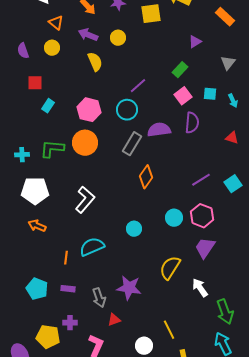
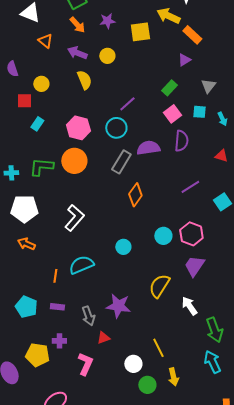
orange rectangle: (225, 17) -> (192, 35), moved
yellow circle: (52, 48) -> (41, 84), moved
gray triangle: (228, 63) -> (208, 86), moved
purple line: (201, 180) -> (190, 187), moved

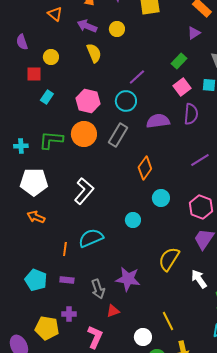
gray rectangle: (121, 162) -> (118, 135), moved
cyan circle: (163, 236) -> (161, 198), moved

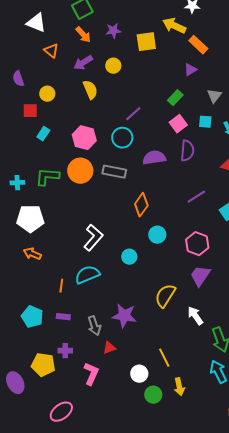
purple arrow: (87, 26) -> (83, 63), turned -54
gray rectangle: (118, 135) -> (114, 172), turned 70
white L-shape: (84, 191) -> (93, 238), moved

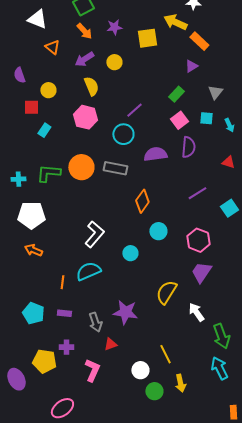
pink hexagon: (84, 138) -> (85, 117), moved

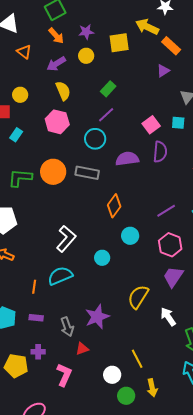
yellow circle: (114, 62) -> (86, 56), moved
green rectangle: (176, 94) -> (108, 89), moved
purple line: (197, 193) -> (166, 211), moved
purple star: (125, 312) -> (97, 317), turned -30

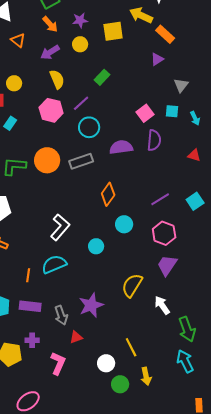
purple line: (106, 115) -> (81, 103), moved
gray rectangle: (87, 173) -> (81, 161), turned -30
purple rectangle: (36, 318) -> (30, 306), size x1.5

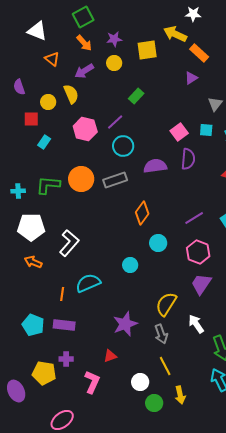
yellow semicircle: (57, 79) -> (71, 94), moved
white L-shape: (60, 227) -> (69, 243), moved
gray arrow: (61, 315) -> (161, 334), moved

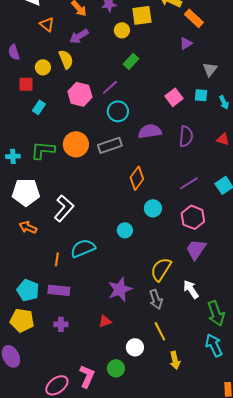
yellow circle: (114, 63) -> (122, 30), moved
purple semicircle: (188, 159) -> (186, 136), moved
yellow pentagon: (44, 373) -> (22, 320), moved
pink L-shape: (92, 382) -> (87, 376), moved
green circle: (154, 403) -> (116, 368), moved

